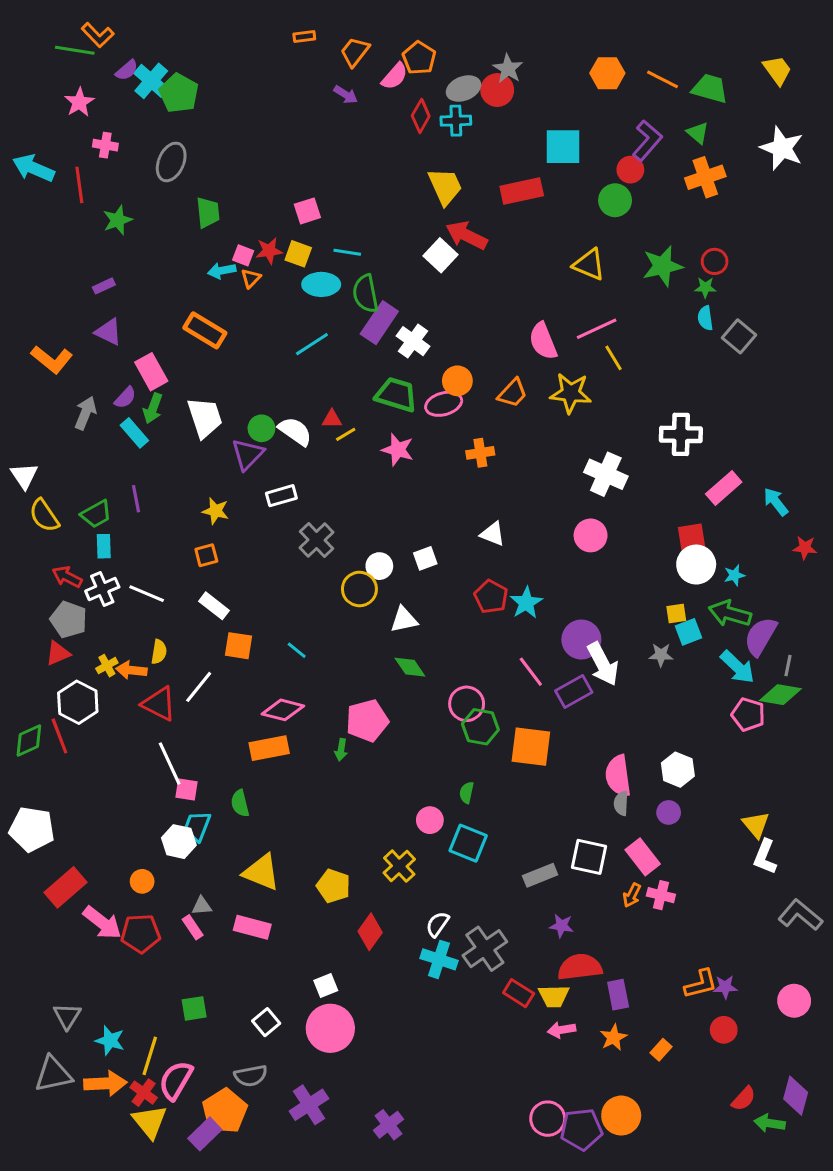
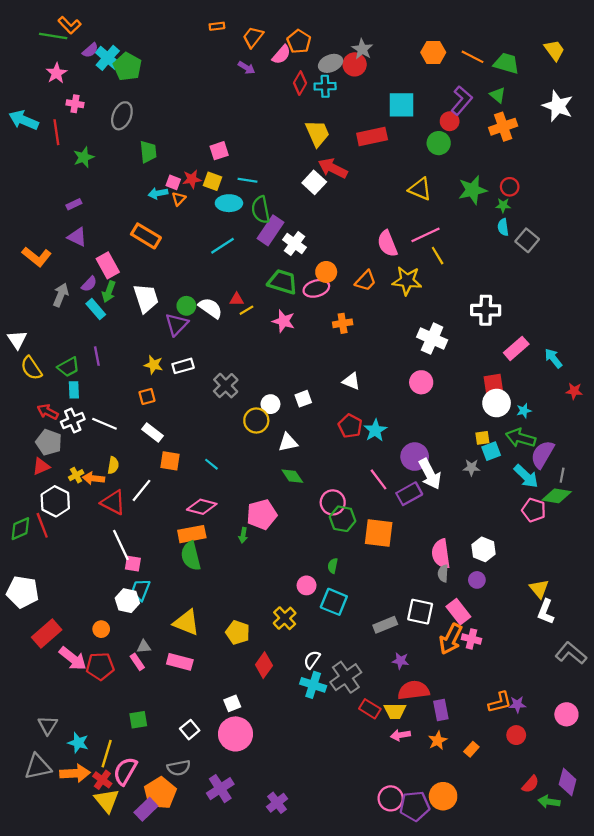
white rectangle: (281, 496) -> (183, 366), moved
green semicircle: (240, 803) -> (191, 556), moved, size x1.5
orange arrow: (632, 895) -> (451, 639), size x1.8

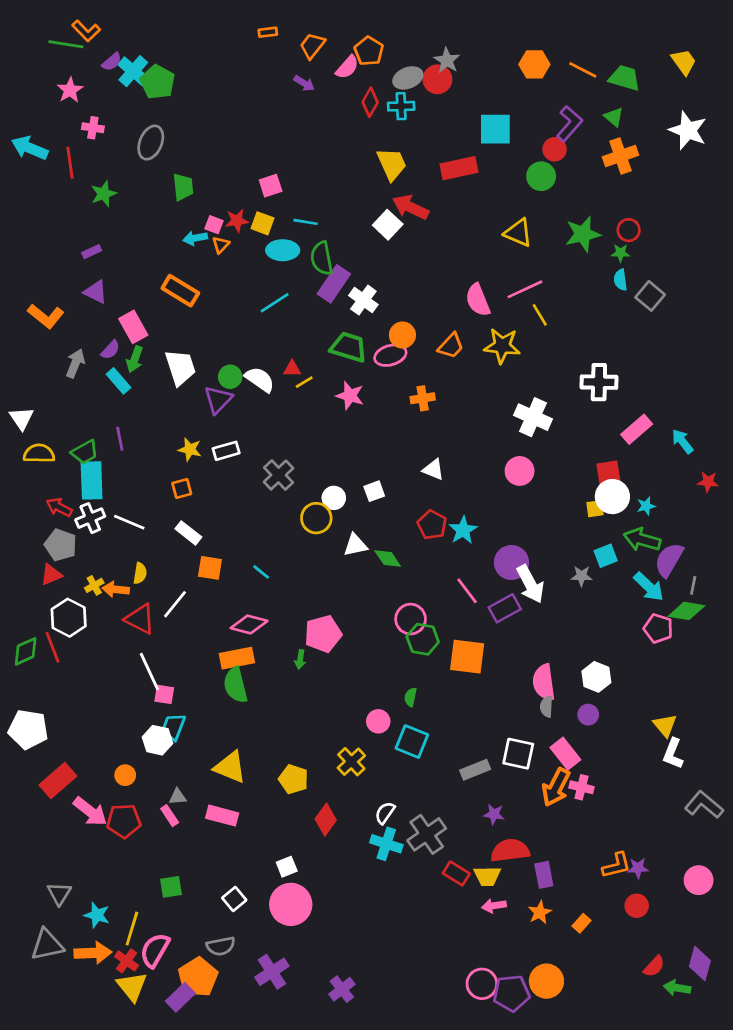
yellow semicircle: (31, 368) -> (39, 453), turned 125
cyan rectangle: (74, 390) -> (92, 480), size x1.8
yellow square: (482, 438) -> (595, 509), moved
green diamond: (292, 476) -> (388, 558), moved

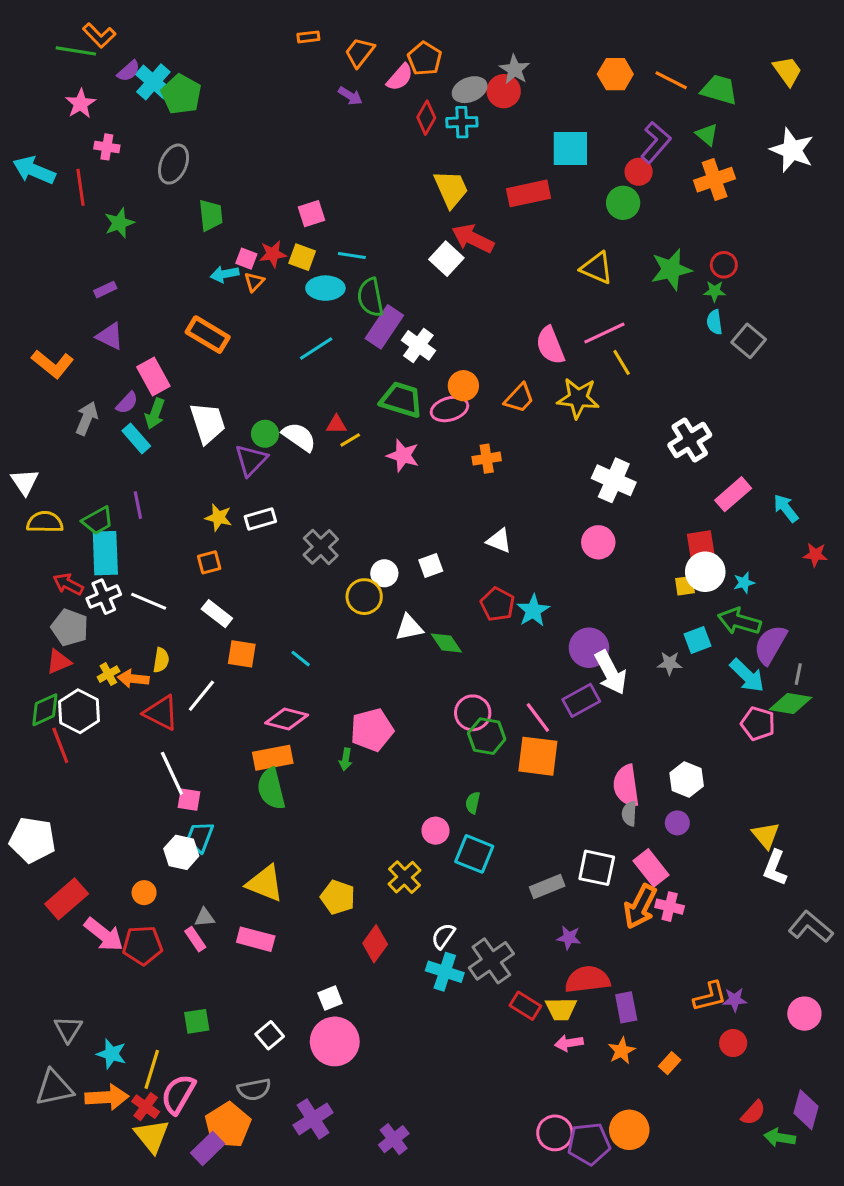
white cross: (599, 382) -> (690, 440), turned -33
pink line: (467, 591) -> (538, 717), moved
green diamond: (26, 651) -> (45, 710), moved

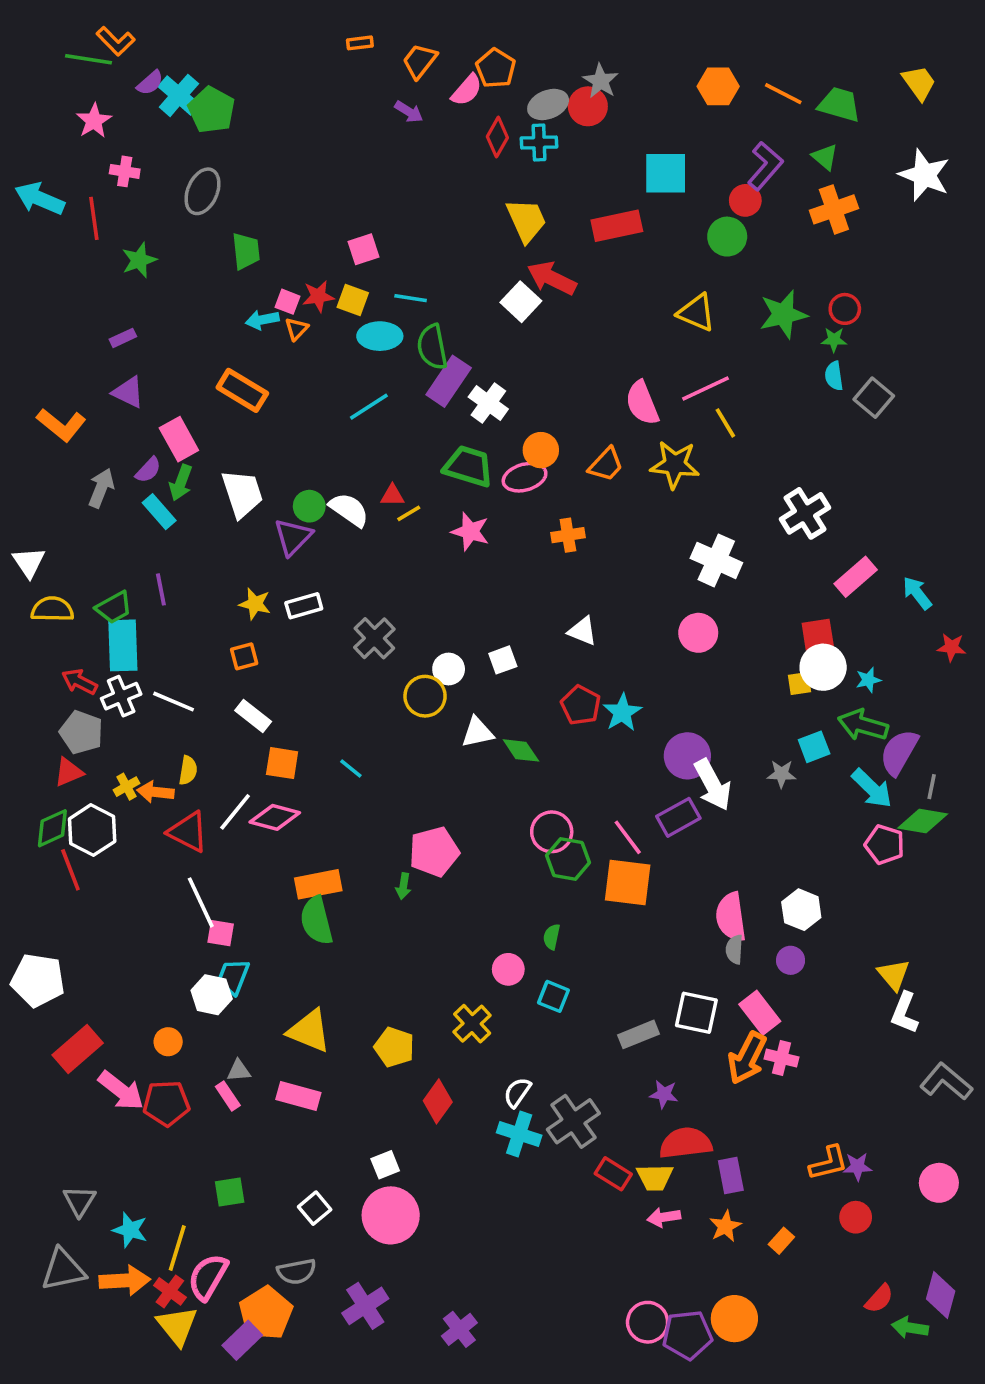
pink diamond: (287, 719) -> (275, 817), moved
cyan square: (474, 854) -> (553, 996), size x0.7

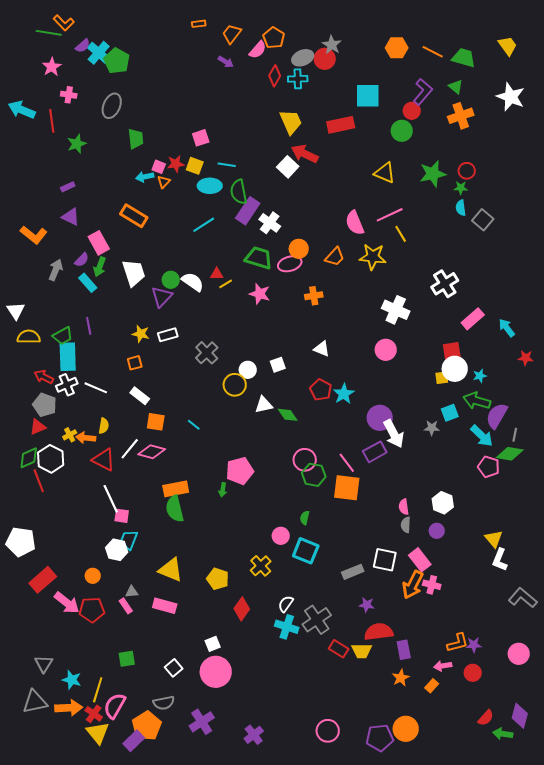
pink semicircle: (731, 917) -> (404, 507), size x0.6
cyan square: (553, 996) -> (306, 551), size x1.5
pink arrow: (664, 1217) -> (443, 666), moved
pink circle: (648, 1322) -> (328, 731), moved

